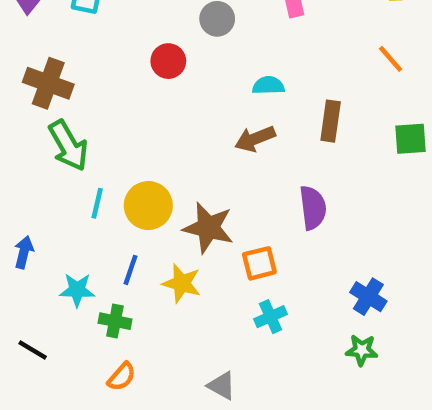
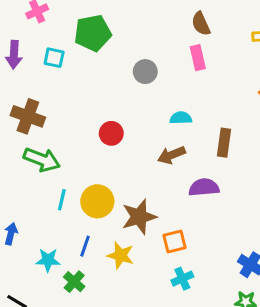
red circle: (168, 61) -> (111, 133), moved
green arrow: (68, 145) -> (42, 160), turned -39
purple semicircle: (313, 208) -> (204, 187), moved, turned -88
brown star: (208, 228) -> (139, 217), turned -30
green cross: (115, 321) -> (74, 282), turned 30

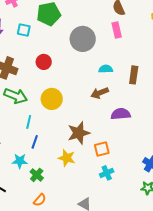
gray circle: (145, 72) -> (83, 39), size x1.6
red circle: (111, 133) -> (44, 62), moved
brown rectangle: (224, 143) -> (134, 75), moved
yellow circle: (97, 201) -> (52, 99), moved
blue line: (85, 246) -> (35, 142), moved

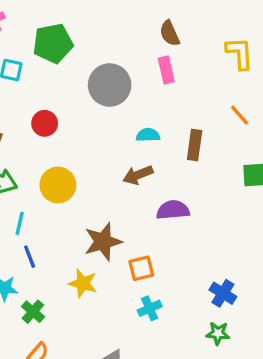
blue line: (35, 142) -> (30, 257), turned -40

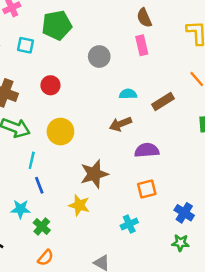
gray circle: (110, 85) -> (99, 57), size x0.7
brown rectangle: (195, 145) -> (163, 102), turned 50
orange square: (141, 268) -> (147, 189), moved

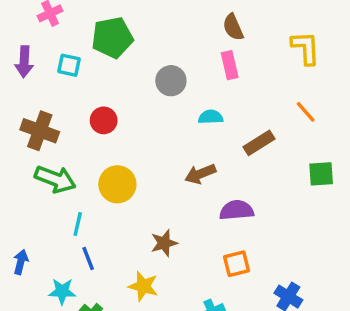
cyan semicircle: (128, 94) -> (211, 117), moved
brown star: (94, 174) -> (164, 243), size x0.7

